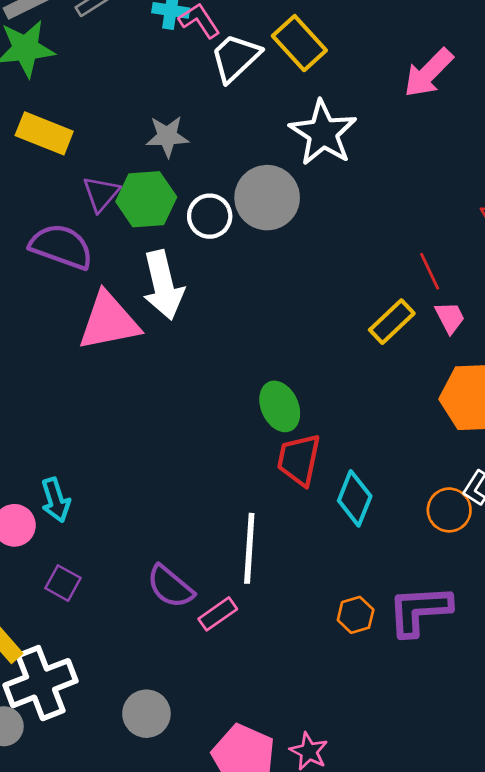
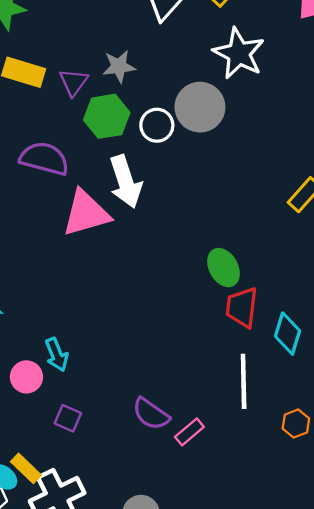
purple triangle: (101, 194) -> (74, 82), moved
white line: (249, 548) -> (244, 381), moved

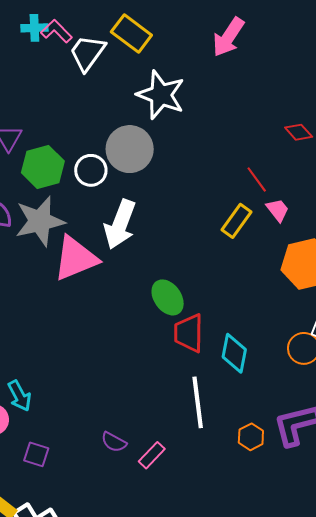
gray star: (119, 66) -> (40, 221), moved, size x1.6
white arrow: (126, 182) -> (120, 224), moved, turned 45
pink triangle: (86, 213) -> (76, 258), moved
purple semicircle: (151, 414) -> (114, 442), size x0.7

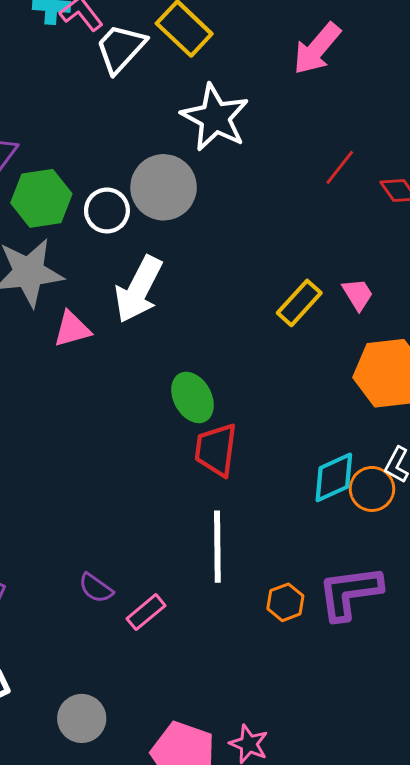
red line: (257, 180) -> (340, 167), moved, turned 68
pink triangle: (76, 258) -> (72, 329), size x0.6
cyan diamond: (234, 353) -> (334, 477), moved, turned 48

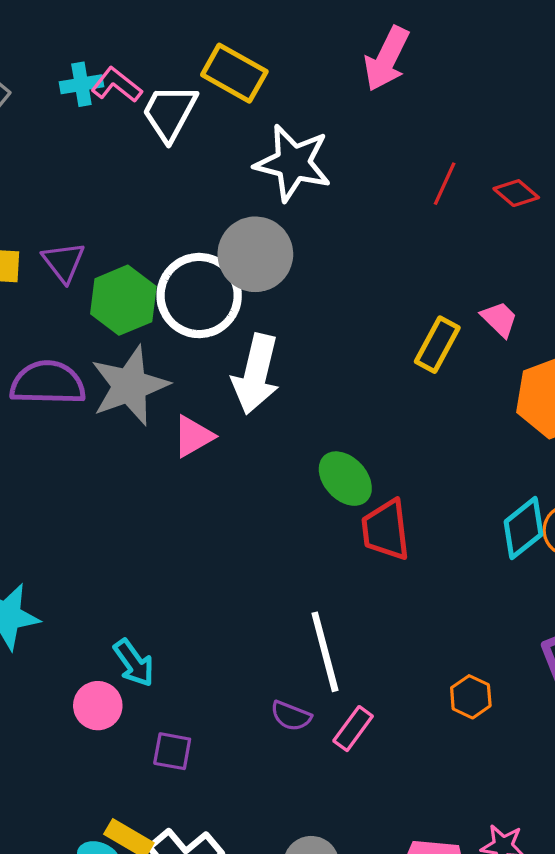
white circle: (107, 210) -> (199, 296), size x1.6
white line: (217, 547) -> (325, 652), moved
orange hexagon: (285, 602) -> (471, 697), moved

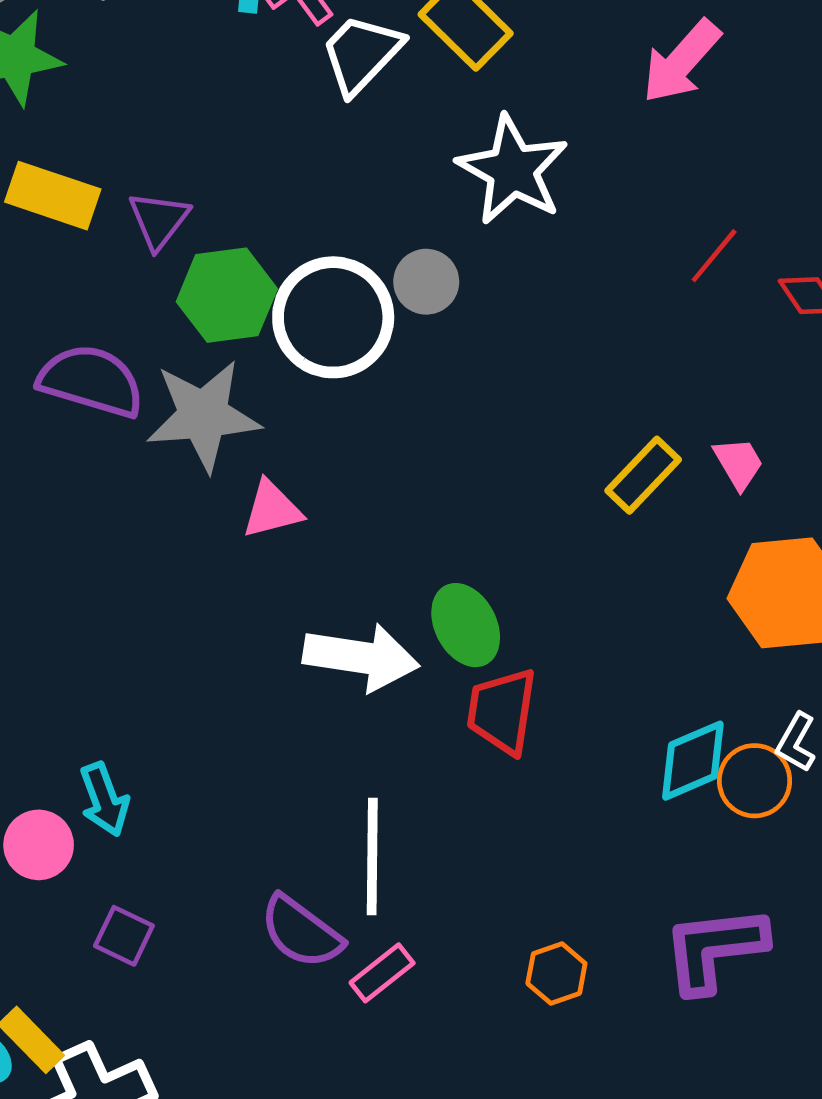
gray circle: (255, 254) -> (426, 282), size x0.6
white arrow: (256, 374) -> (361, 657), moved, turned -110
purple semicircle: (291, 716) -> (301, 932), size x1.5

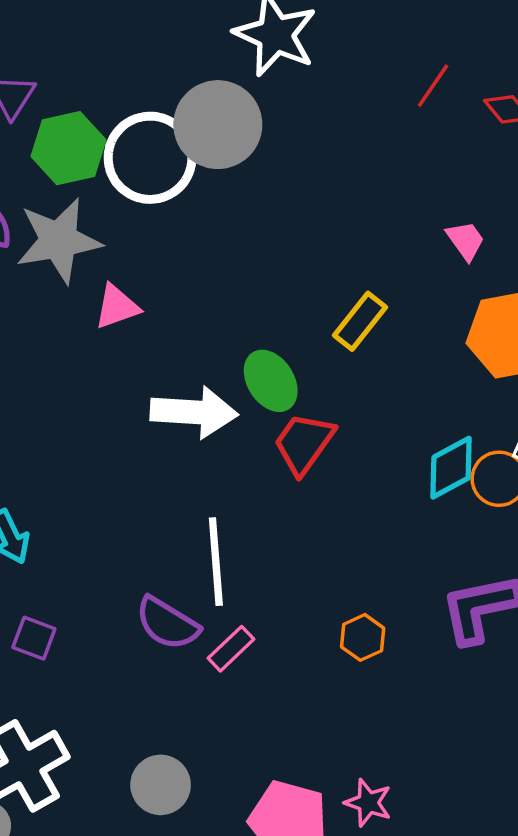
gray circle: (426, 282) -> (218, 125), size x1.8
yellow rectangle: (643, 475) -> (360, 321), moved
red trapezoid: (502, 711) -> (304, 443), turned 32

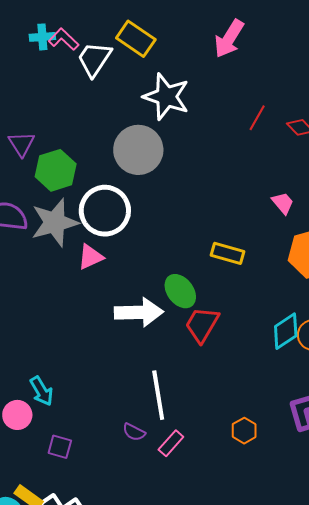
white circle: (150, 158) -> (105, 211), moved
yellow rectangle: (360, 321) -> (228, 253), turned 72
purple semicircle: (167, 623) -> (134, 432), size x0.6

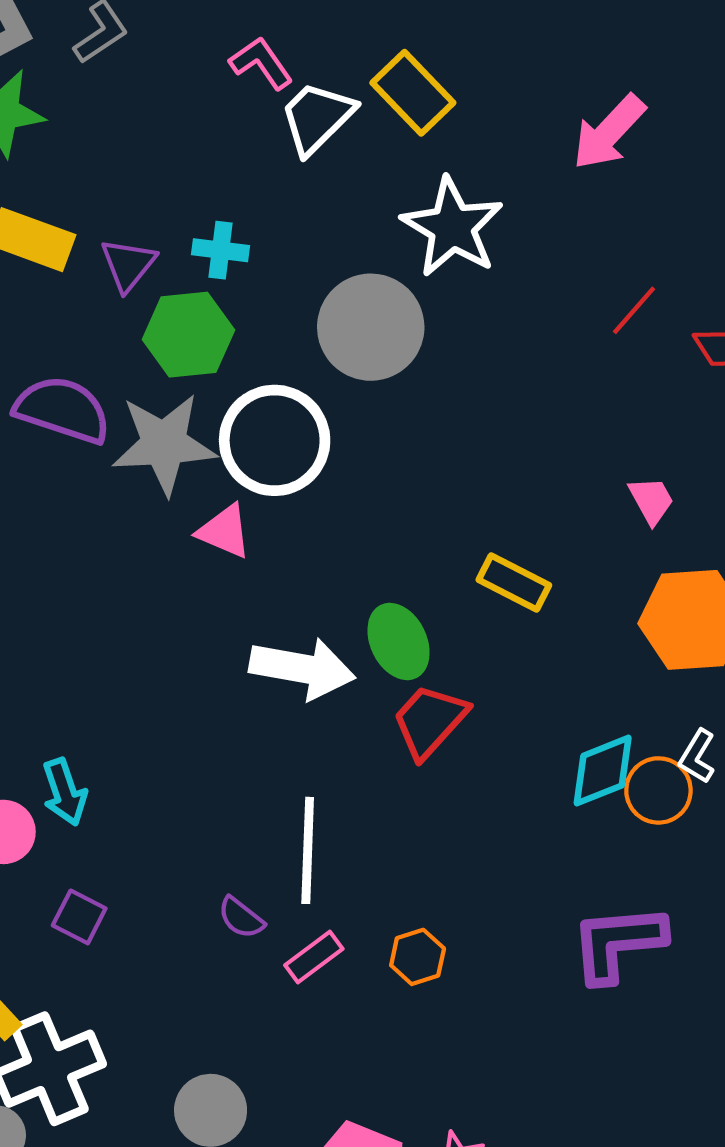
cyan cross: (42, 37) -> (221, 250), moved
pink triangle: (90, 257) -> (224, 531), turned 36
orange hexagon: (244, 431) -> (418, 957), moved

